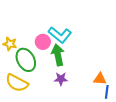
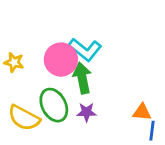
pink circle: (43, 42) -> (61, 60), size x1.5
green ellipse: (26, 60) -> (54, 105), moved

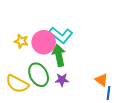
yellow star: (14, 62) -> (21, 41), moved
orange triangle: (142, 112) -> (101, 80), turned 32

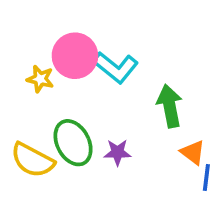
pink circle: (44, 42) -> (75, 56), moved
green arrow: (59, 55) -> (170, 106), moved

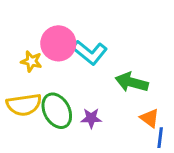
green arrow: (170, 106) -> (132, 82), turned -64
yellow semicircle: (32, 160) -> (24, 105), moved, turned -36

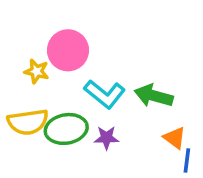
cyan L-shape: (90, 52) -> (105, 94), moved
green ellipse: (57, 111) -> (66, 129), turned -72

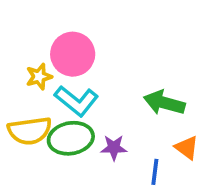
yellow star: (37, 71) -> (39, 77), turned -30
cyan L-shape: (105, 94) -> (76, 101), moved
blue line: (187, 160) -> (155, 172), moved

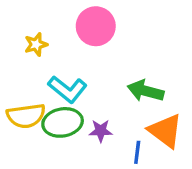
pink circle: (73, 54) -> (96, 26), moved
yellow star: (39, 77) -> (36, 44), moved
orange triangle: (187, 148) -> (165, 131), size x1.6

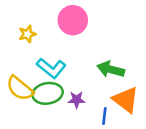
yellow semicircle: (26, 116) -> (20, 88), turned 48

